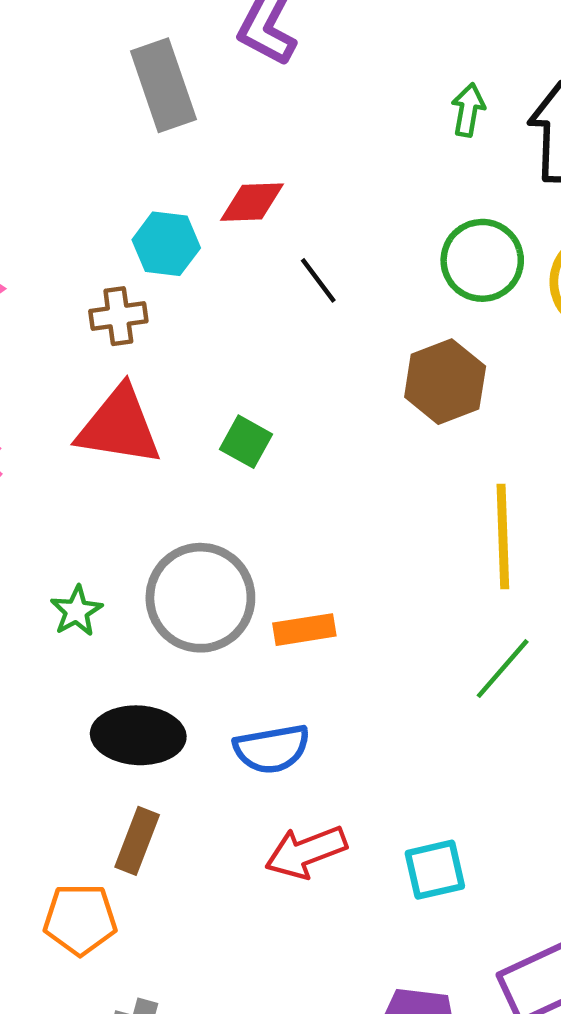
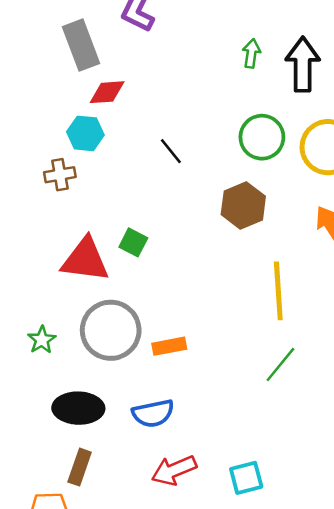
red diamond: (252, 202) -> (107, 92), moved
red triangle: (119, 426) -> (85, 260), moved

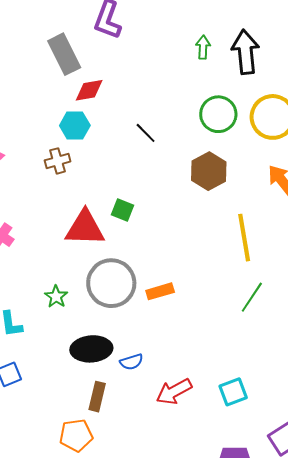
blue semicircle: (153, 413) -> (131, 362), moved, size x0.7

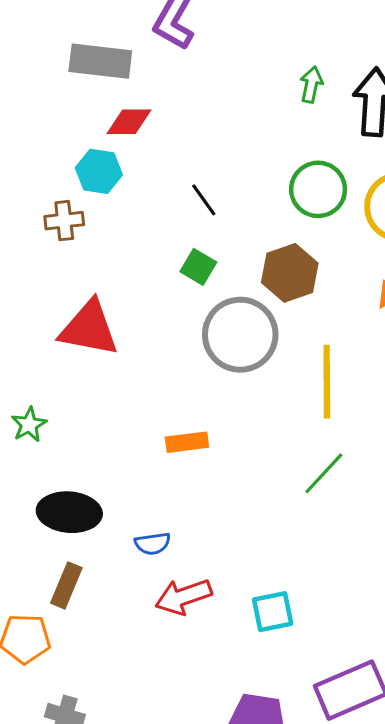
gray rectangle: (64, 54) -> (100, 61), turned -66
green square: (123, 210) -> (198, 267), moved
gray circle: (111, 283) -> (240, 335), moved
blue semicircle: (131, 362) -> (153, 544), moved

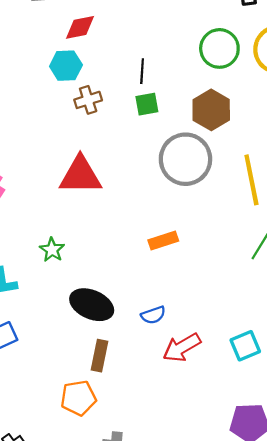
black line: (204, 200) -> (142, 71), turned 50
brown cross: (64, 221) -> (88, 100), moved
green square: (198, 267) -> (147, 104), moved, turned -30
black ellipse: (69, 512) -> (92, 305), turned 30

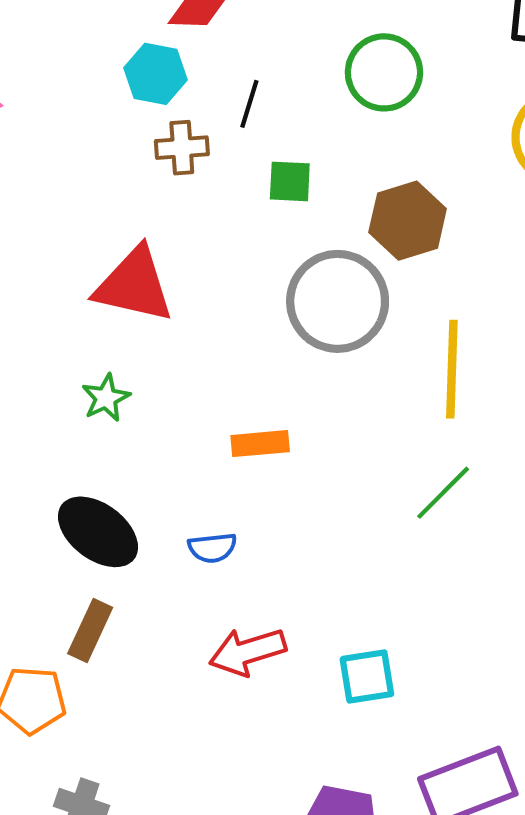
green circle: (219, 48) -> (384, 72), moved
black line: (142, 71) -> (249, 104), moved
green star: (52, 250) -> (106, 398), moved
blue semicircle: (153, 315) -> (212, 548), moved

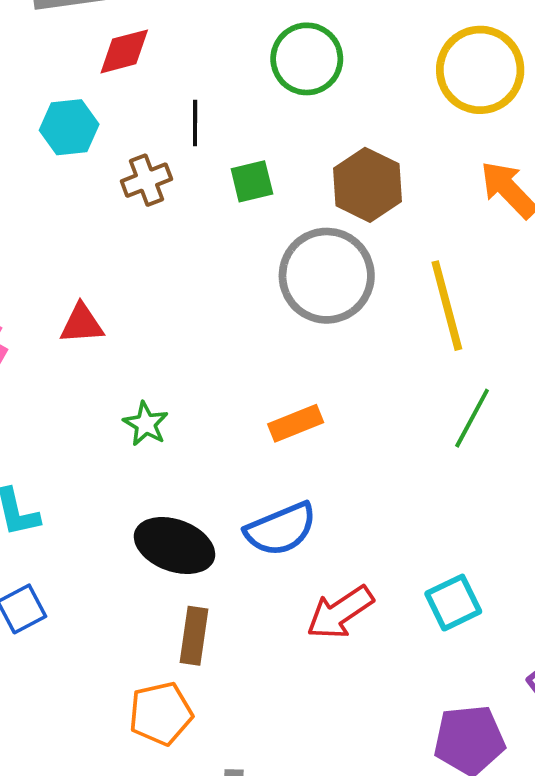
cyan hexagon: (155, 74) -> (69, 127), moved
red triangle: (134, 285) -> (82, 324), moved, size x0.6
blue semicircle: (212, 548) -> (281, 529), size x1.6

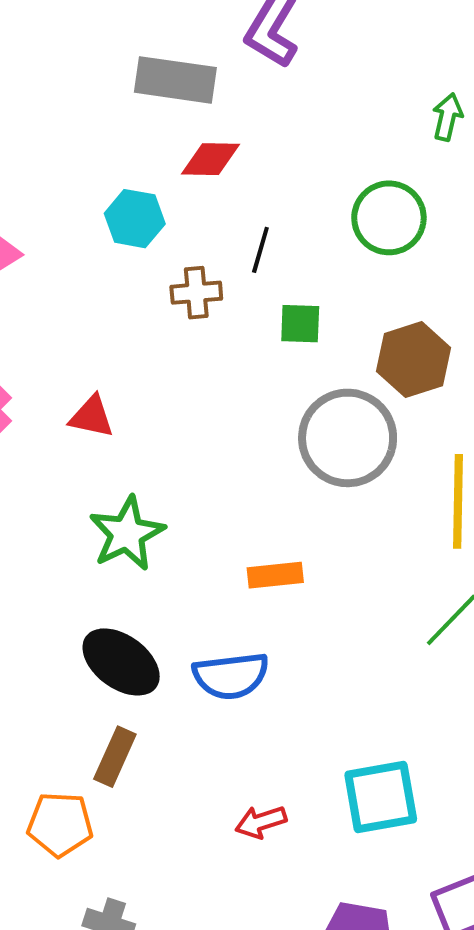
green star: (146, 424) -> (127, 534), size x1.6
cyan square: (453, 603) -> (381, 797), size x1.4
red arrow: (340, 612) -> (261, 822), moved, size x0.7

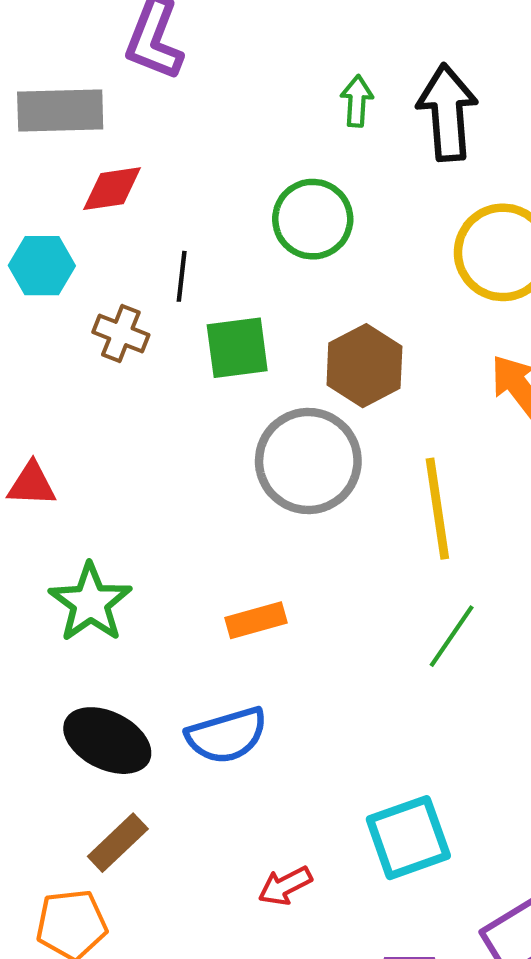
brown cross: (196, 293) -> (121, 333), turned 36
green square: (300, 324) -> (237, 348), size x1.4
brown rectangle: (115, 757) -> (118, 843), turned 32

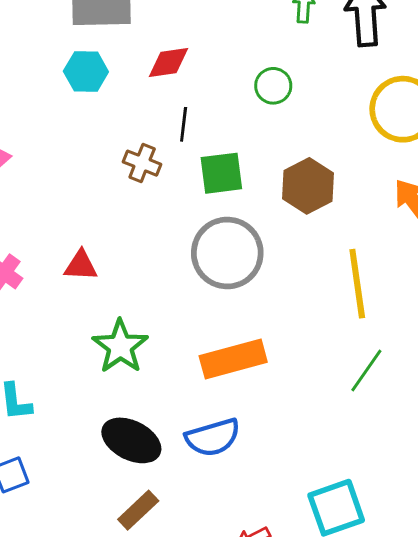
red diamond: (112, 189) -> (169, 63), moved
green circle: (313, 219) -> (273, 86), size x0.7
cyan hexagon: (42, 266) -> (86, 72), moved
gray circle: (308, 461) -> (227, 253), moved
orange rectangle: (256, 620) -> (233, 359), size x1.6

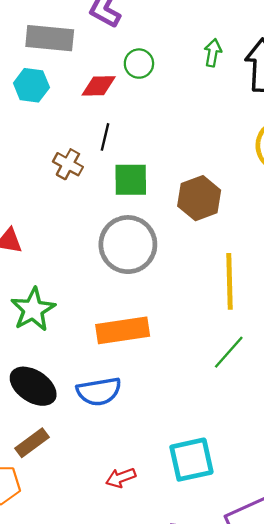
green circle: (273, 86) -> (139, 64), moved

